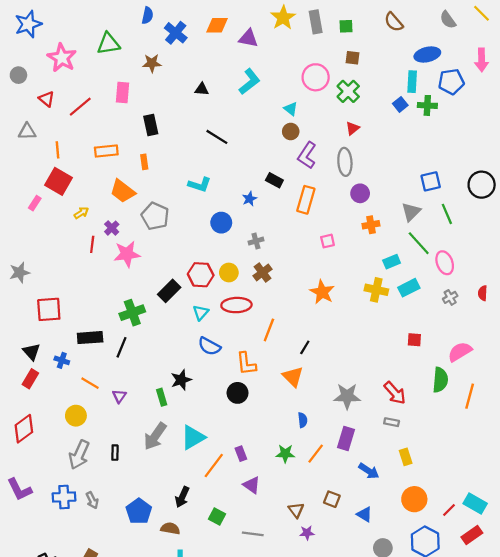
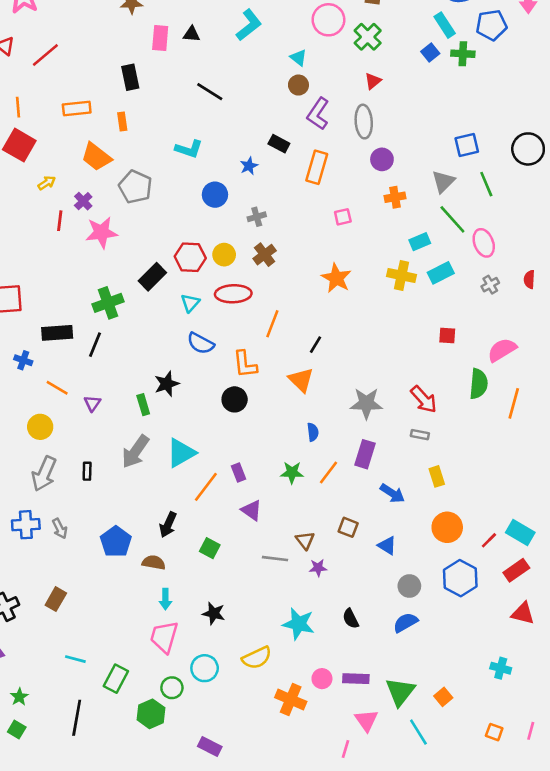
cyan rectangle: (412, 82) -> (445, 25), turned -36
pink rectangle: (123, 92) -> (160, 38), moved
gray line: (253, 534) -> (275, 559), moved

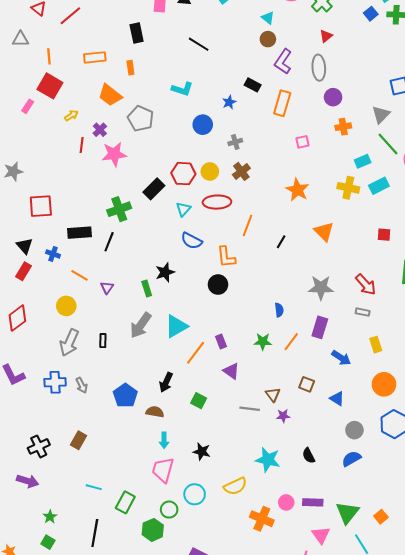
orange triangle: (301, 380) -> (324, 232), moved

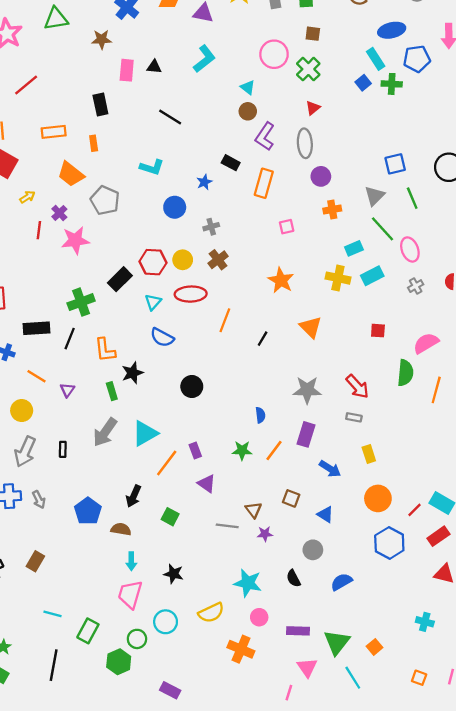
orange L-shape: (226, 257) -> (105, 350), moved
gray circle: (354, 430) -> (313, 550), moved
pink circle: (286, 502) -> (259, 617), moved

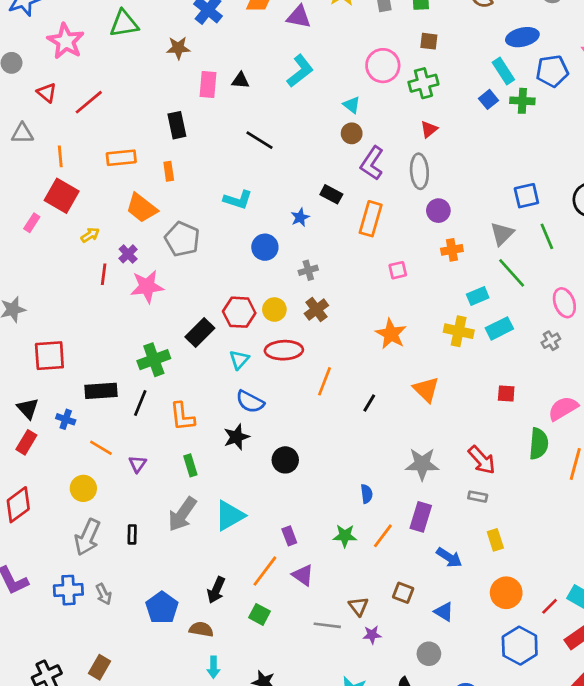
green cross: (308, 69) -> (423, 83), turned 30
pink ellipse: (410, 249) -> (564, 303), moved
black star: (132, 373) -> (236, 437), moved
orange line: (167, 463) -> (265, 571), moved

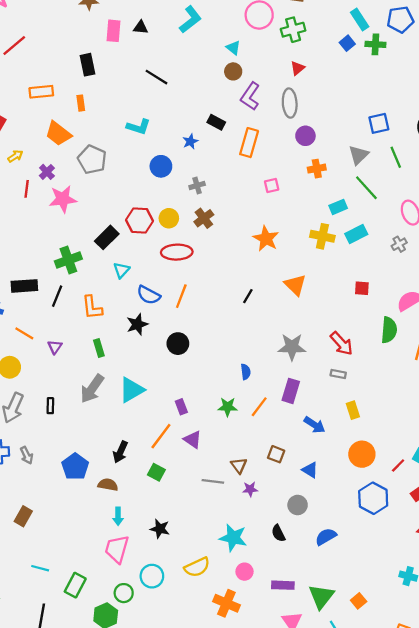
cyan triangle: (239, 360) -> (121, 270), moved
orange line: (325, 381) -> (181, 296), moved

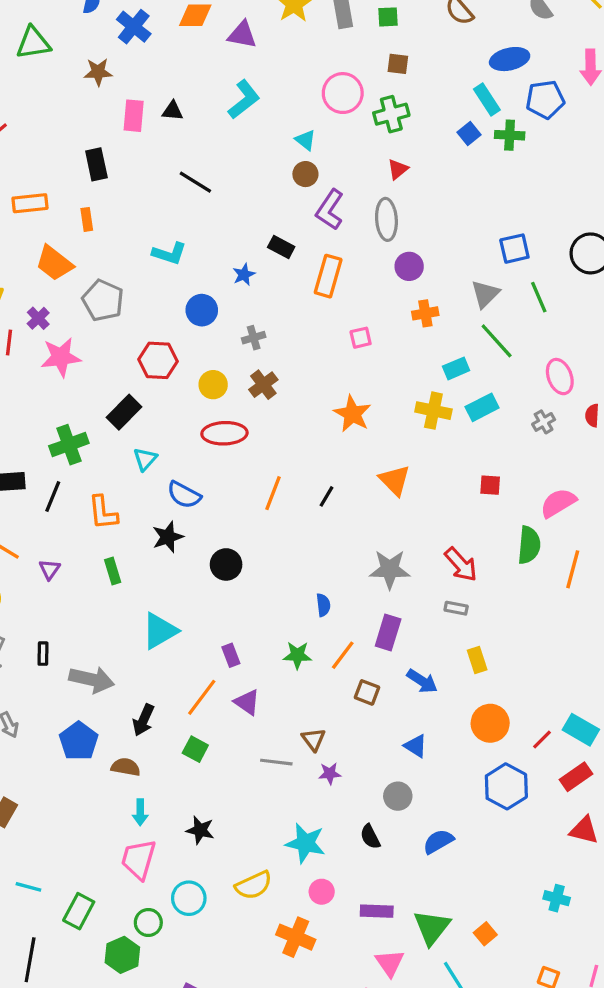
red hexagon: (140, 220) -> (158, 360), moved
orange line: (181, 296) -> (273, 493), moved
gray arrow: (92, 389) -> (92, 679), moved, turned -112
brown square: (276, 454) -> (367, 692), moved

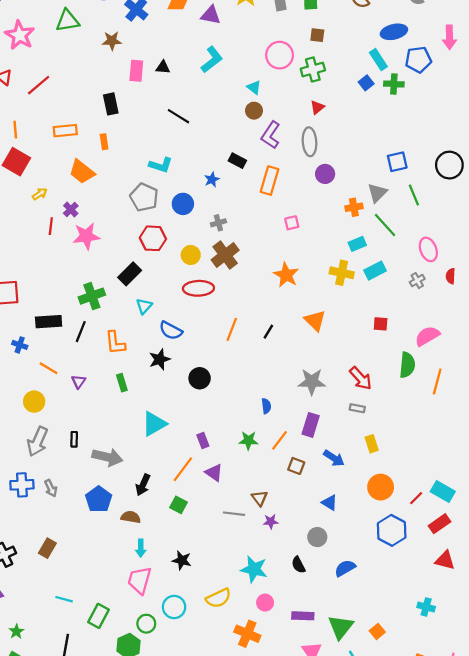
gray pentagon: (103, 300) -> (144, 197), moved
orange cross: (425, 313) -> (354, 207), moved
brown cross: (263, 385) -> (225, 255), size x1.4

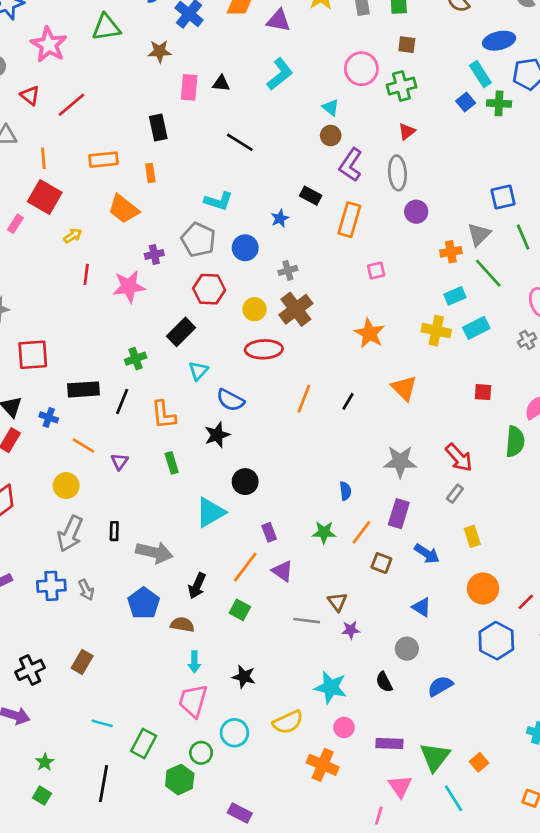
purple cross: (71, 209) -> (154, 254), moved, turned 32
green cross: (92, 296) -> (136, 359), size x0.7
black circle: (200, 378) -> (245, 482), moved
gray rectangle: (357, 408) -> (455, 494), turned -64

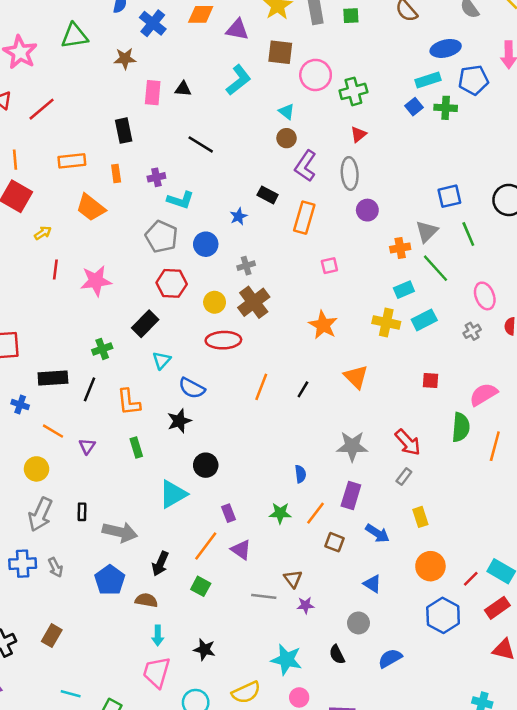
brown square: (407, 45) -> (280, 52), moved, size x1.5
cyan rectangle: (480, 74) -> (428, 80), turned -75
purple cross: (154, 254) -> (156, 177), moved

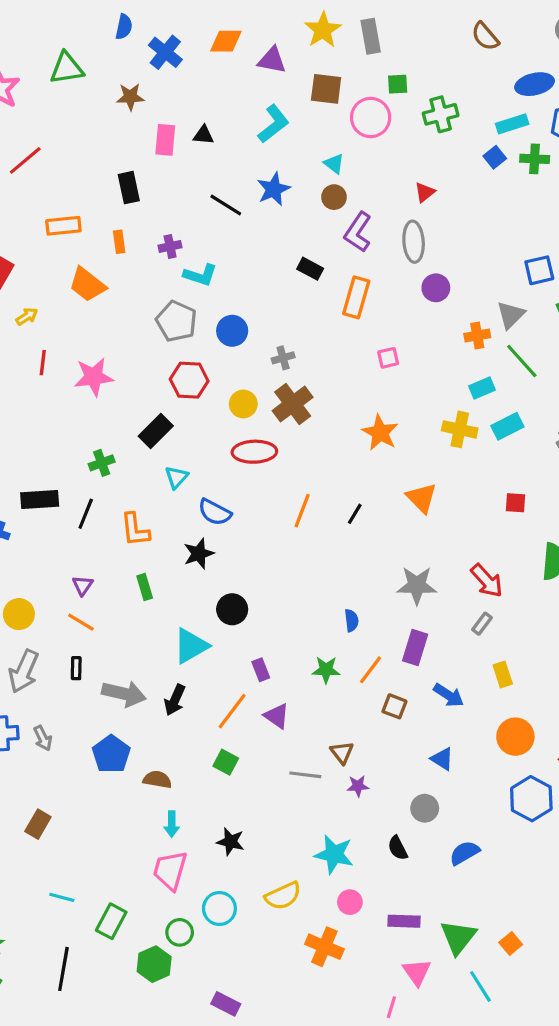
green square: (351, 16) -> (398, 84), moved
green cross: (353, 91) -> (441, 114), moved
blue star: (239, 216) -> (274, 189), moved, size x1.5
orange line: (53, 431) -> (81, 622), moved
black arrow: (160, 564) -> (175, 700), moved

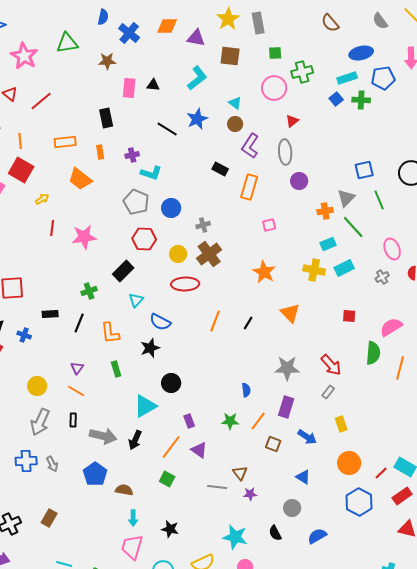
pink circle: (371, 118) -> (274, 88), moved
black rectangle: (40, 499) -> (50, 314), size x0.7

